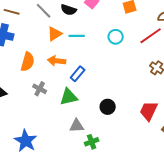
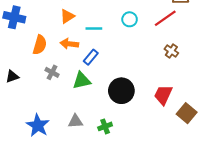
cyan line: (77, 36) -> (94, 29), moved
black circle: (108, 107) -> (121, 91), size x1.6
gray triangle: (77, 126) -> (75, 121), moved

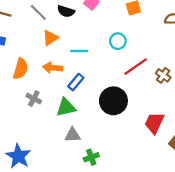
red line: (165, 18) -> (136, 67), moved
black circle: (121, 91) -> (113, 101), moved
gray triangle: (75, 121) -> (73, 135), moved

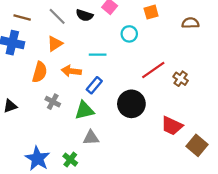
orange triangle: (50, 38) -> (55, 44), moved
cyan circle: (118, 41) -> (129, 34), moved
red trapezoid: (154, 123) -> (172, 126), turned -90
green cross: (91, 157) -> (70, 160), moved, turned -32

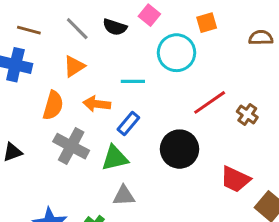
cyan circle: (129, 34) -> (177, 53), size x1.6
gray cross: (53, 102) -> (71, 146), size x1.6

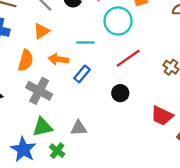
red line: (210, 102) -> (128, 58), moved
black circle: (180, 149) -> (120, 93), size x0.6
green triangle: (115, 158) -> (42, 127), moved

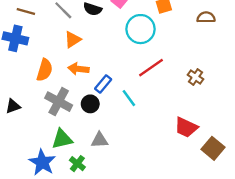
orange triangle: (41, 31) -> (73, 40), moved
cyan line: (85, 42) -> (129, 98), moved, turned 54
black circle: (120, 93) -> (90, 104), moved

